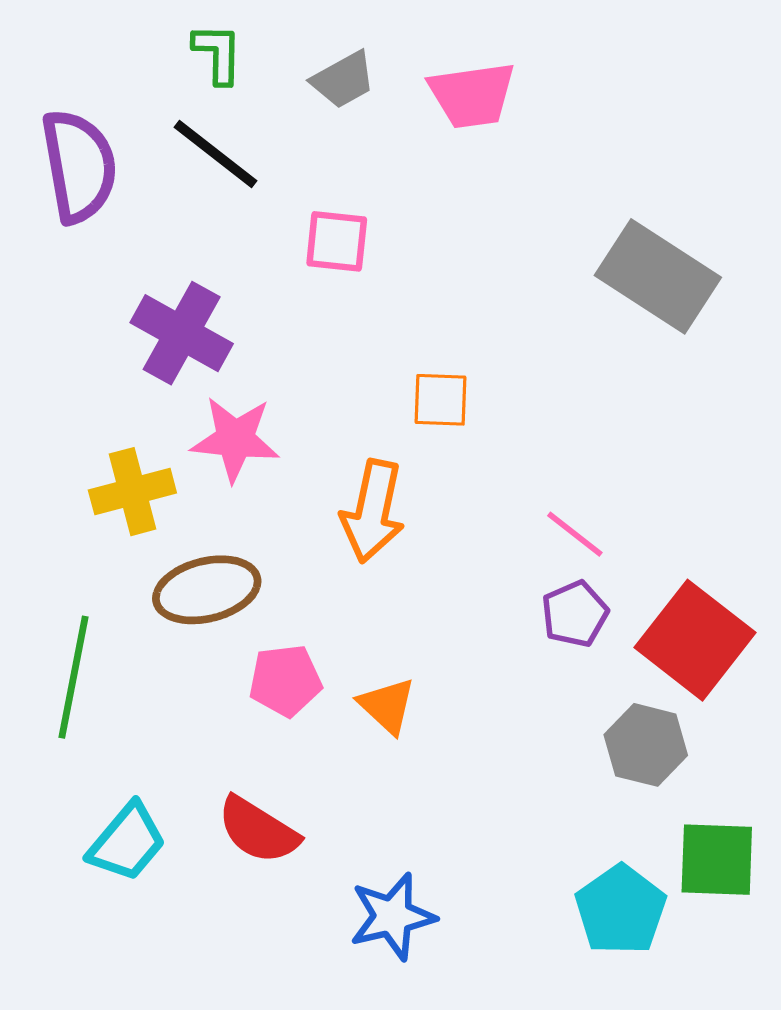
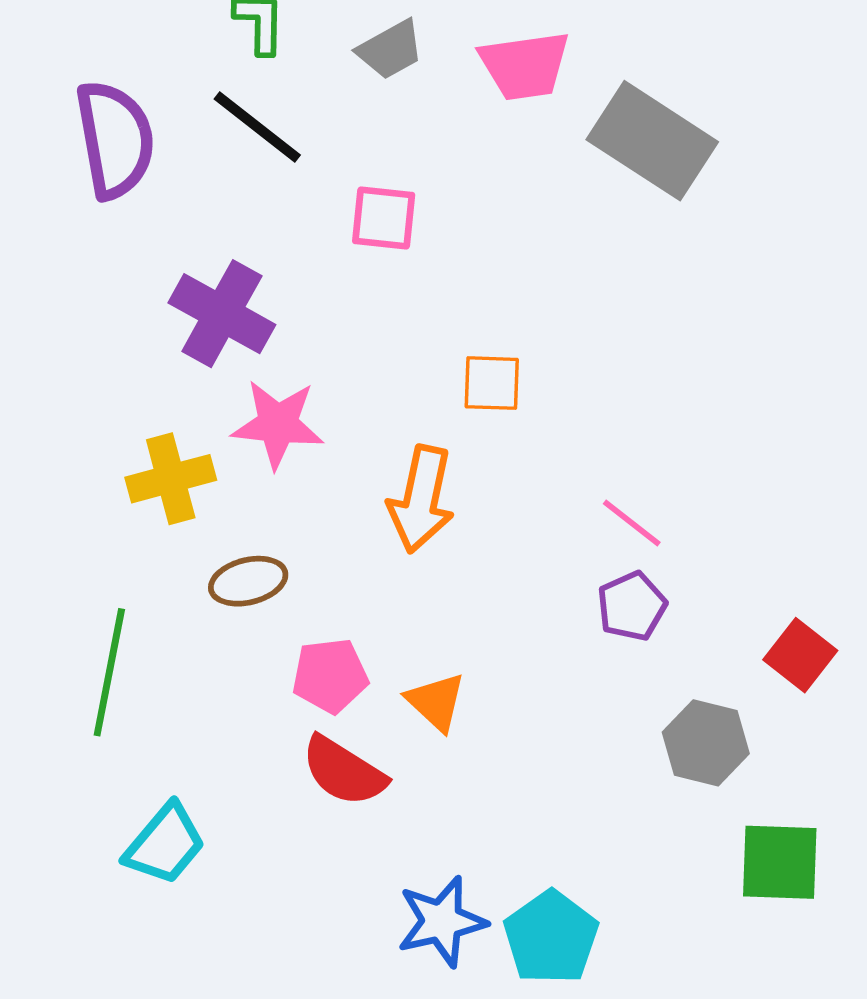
gray rectangle: (658, 276) -> (652, 141), moved
brown ellipse: (207, 590) -> (248, 581), size x0.7
red square: (695, 640) -> (800, 655), moved, size x0.6
red semicircle: (258, 830) -> (344, 771), moved
cyan pentagon: (621, 910) -> (551, 937), moved

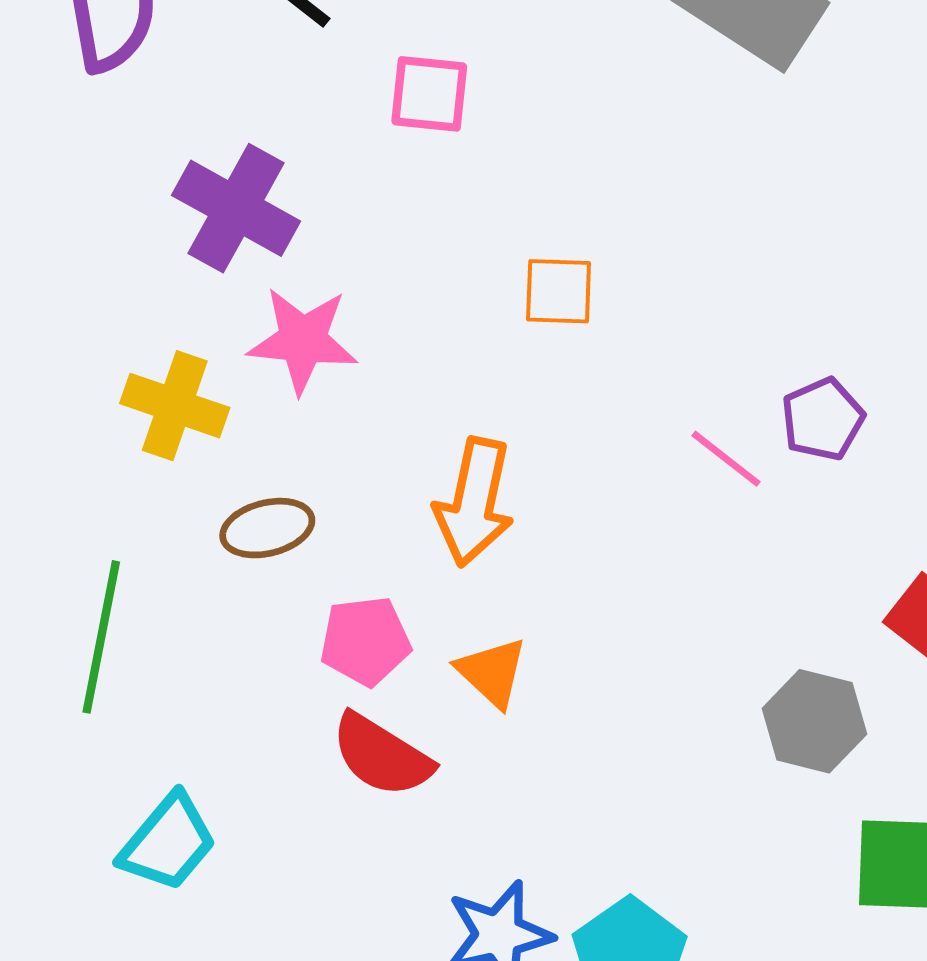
yellow cross: (171, 479) -> (175, 406), turned 34
orange arrow: (421, 499) -> (474, 502), moved
purple pentagon: (632, 606) -> (823, 419), moved

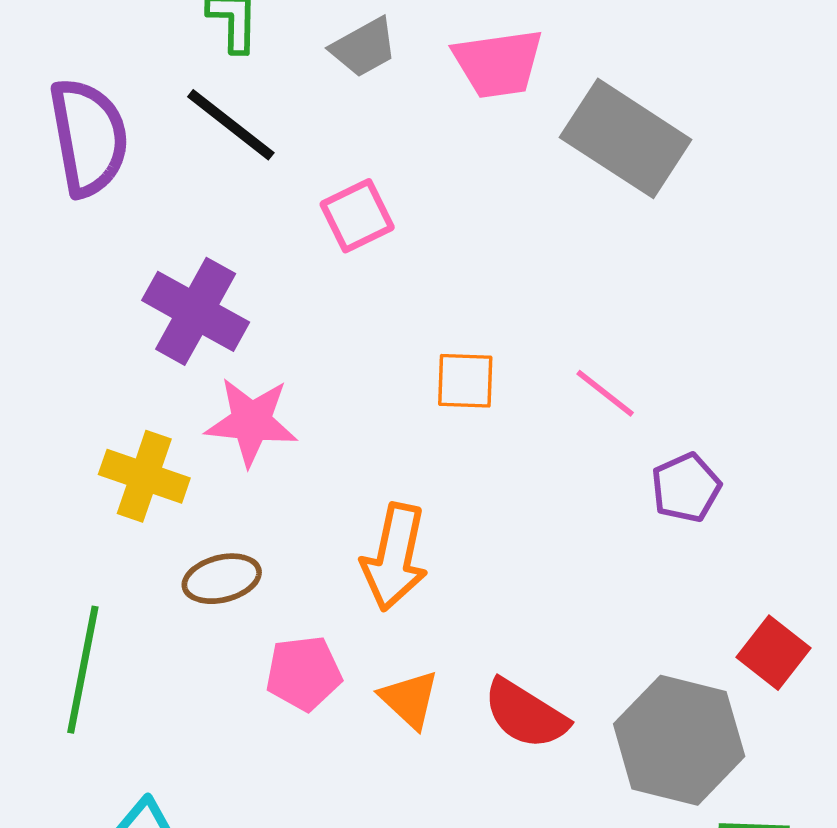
pink square: (429, 94) -> (357, 216), turned -32
pink line: (726, 459) -> (605, 393), moved
gray hexagon: (814, 721) -> (679, 740), size x1.5
red semicircle: (382, 755) -> (525, 714), moved

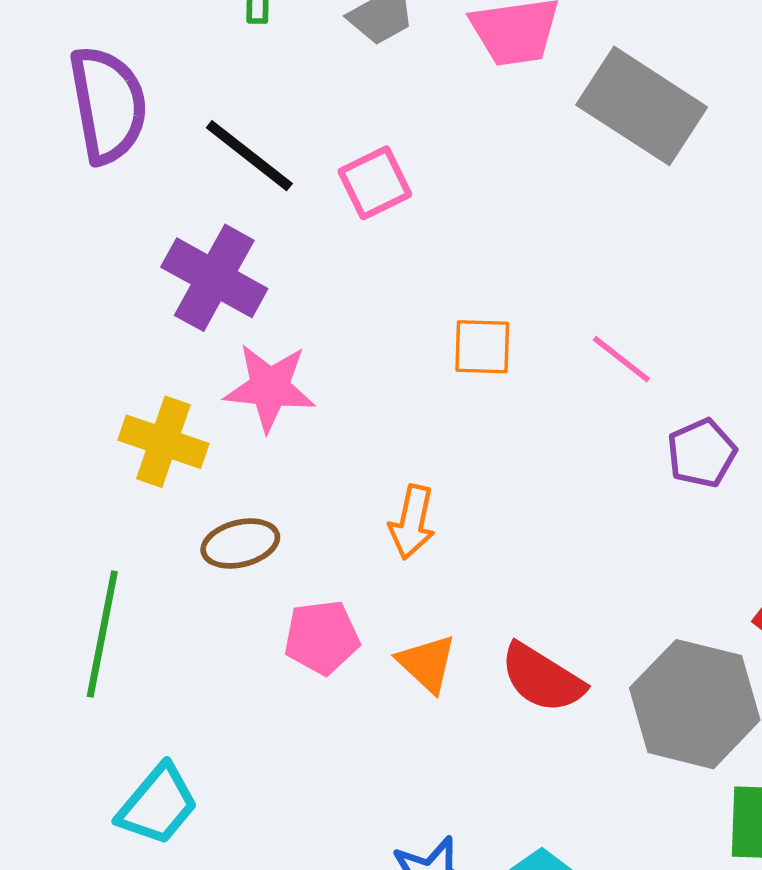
black line: (231, 125) -> (249, 156), moved
orange arrow: (395, 557) -> (412, 522), size x0.7

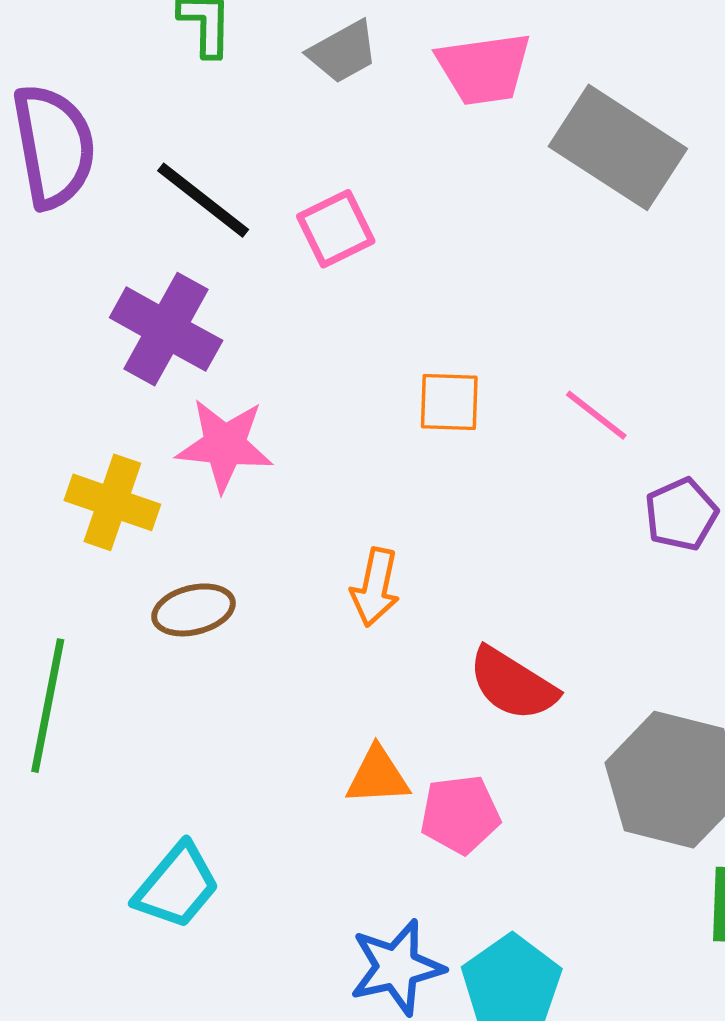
pink pentagon: (322, 637) -> (460, 814), moved
orange triangle: (427, 663) -> (378, 776), moved, turned -46
red semicircle: (542, 678) -> (513, 684), moved
cyan trapezoid: (158, 805) -> (177, 886), moved

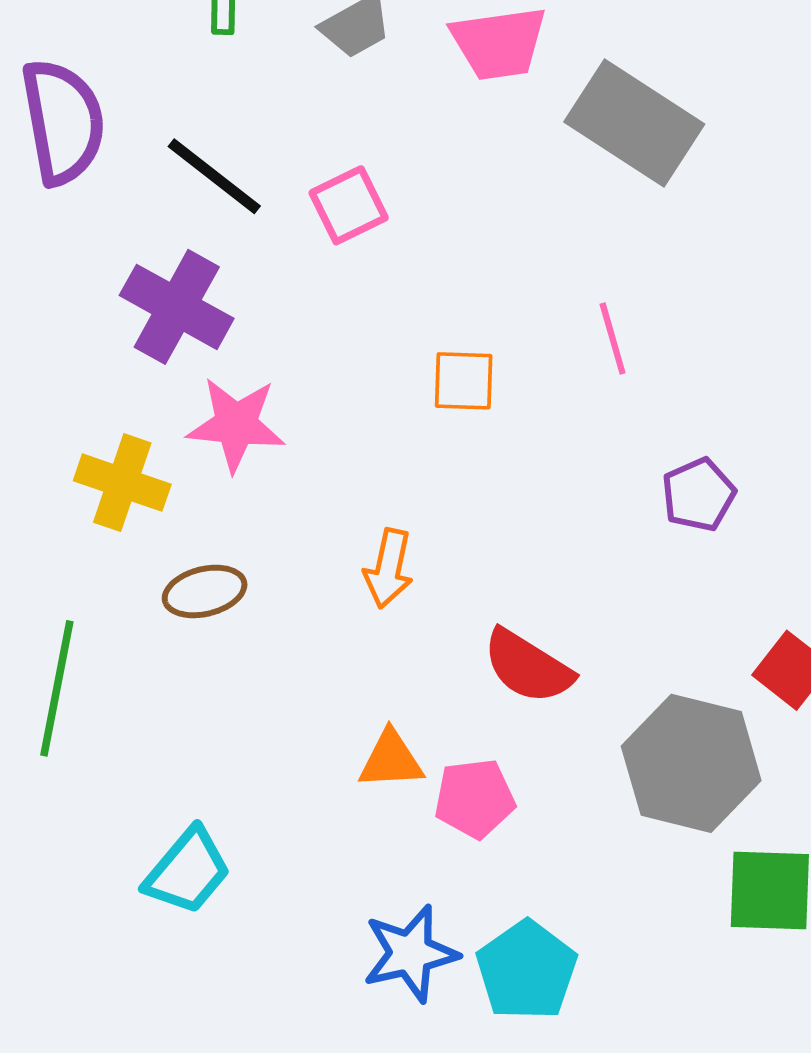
pink line: (596, 415) -> (613, 338), moved, turned 36

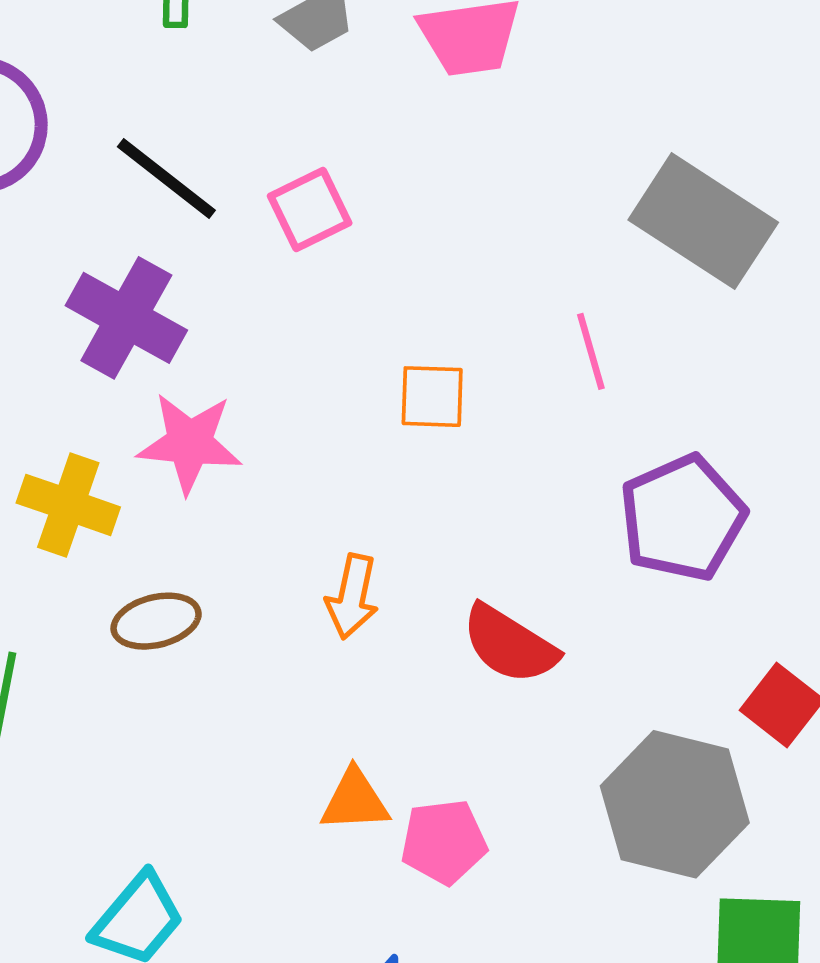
gray rectangle: (634, 123) -> (703, 221), moved
purple pentagon: (698, 495) -> (682, 518), size x1.6
red semicircle: (528, 667) -> (510, 644), moved

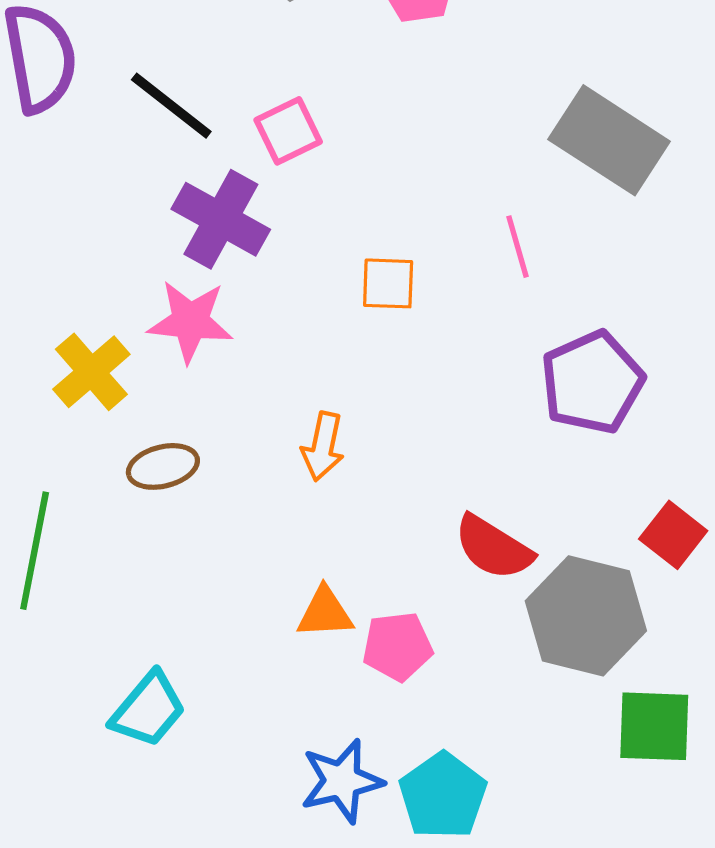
purple cross: (126, 318) -> (221, 219), moved
yellow cross: (68, 505) -> (91, 372), turned 30
red semicircle: (510, 644) -> (493, 547), moved

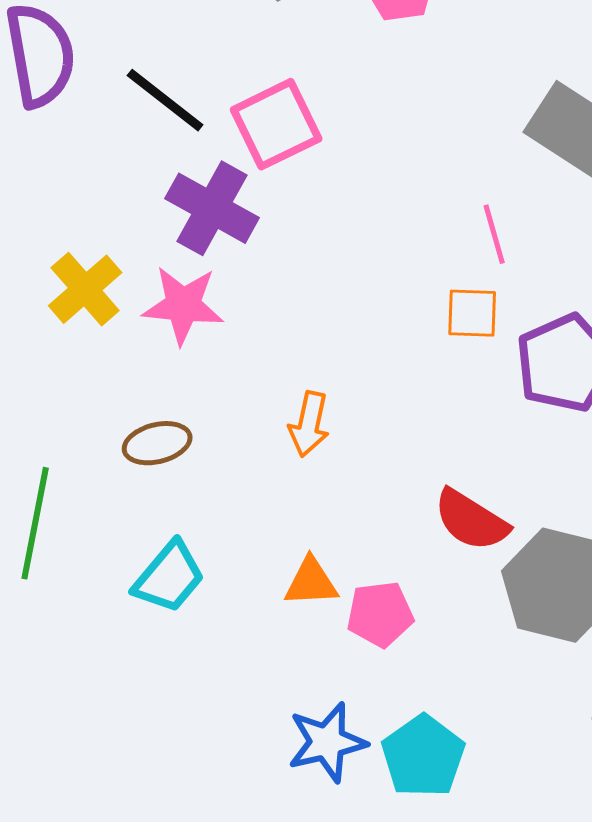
pink square: (288, 131) -> (276, 124), size x1.4
orange square: (388, 283) -> (472, 313), moved
yellow cross: (91, 372) -> (85, 289), moved
cyan trapezoid: (148, 710) -> (169, 577), moved

